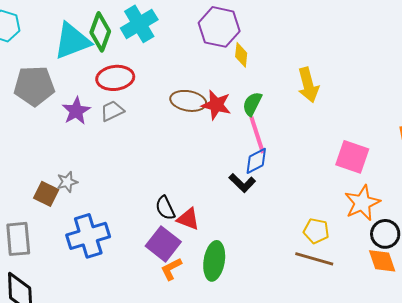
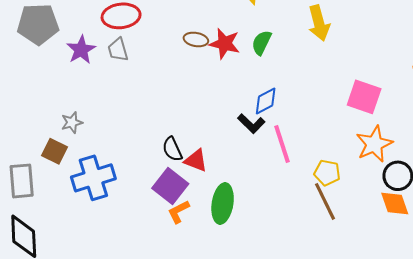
brown ellipse: (188, 101) -> (196, 39), size x0.7
gray trapezoid: (112, 111) -> (118, 50), turned -80
pink line: (257, 135) -> (282, 144), moved
brown square: (46, 194) -> (54, 151), moved
brown line: (314, 259) -> (325, 201), turned 48

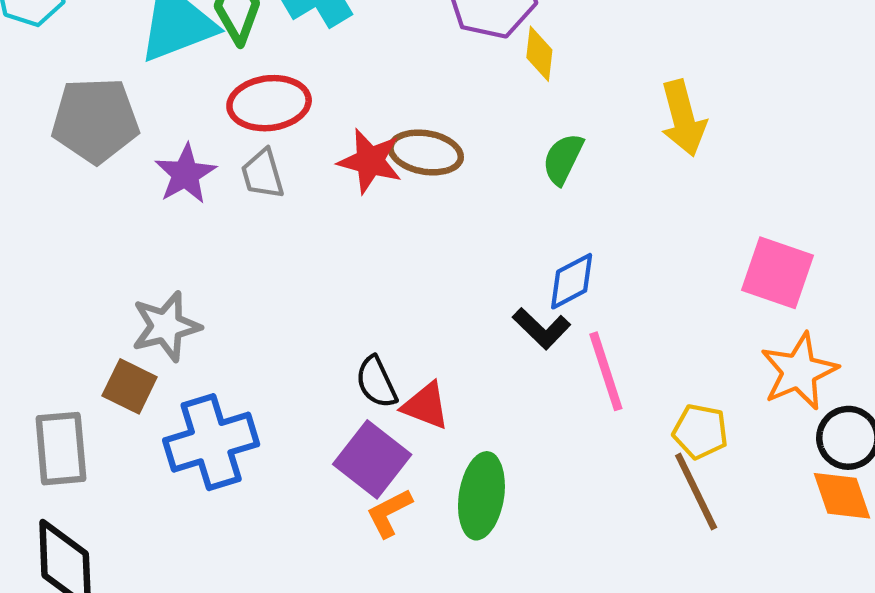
brown ellipse: (196, 39) -> (426, 152), size x1.4
red star: (225, 44) -> (370, 161), moved
gray star: (72, 123) -> (166, 326), size x1.5

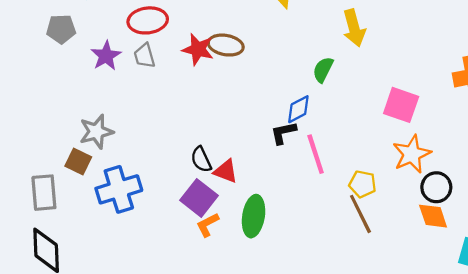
gray pentagon: (95, 120) -> (61, 29), size x0.7
green semicircle: (563, 159) -> (323, 70), moved
black L-shape: (542, 328) -> (283, 133), turned 124

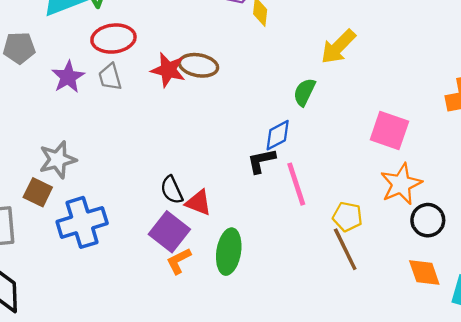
yellow arrow: (354, 28) -> (338, 47), turned 60
orange diamond: (433, 216) -> (424, 273), moved

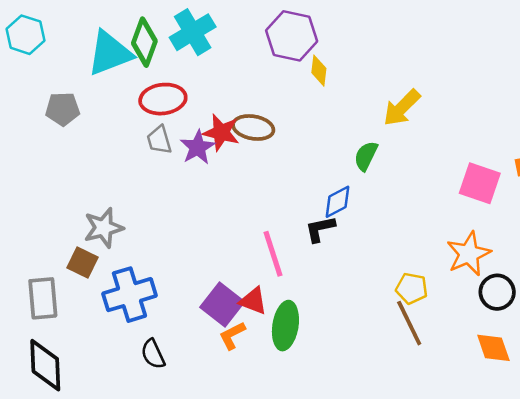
purple star: (68, 77) -> (198, 147), moved
pink square: (389, 130) -> (480, 183), moved
pink line: (296, 184) -> (273, 254), moved
black semicircle: (172, 190) -> (153, 354), moved
red triangle: (198, 203) -> (253, 301), moved

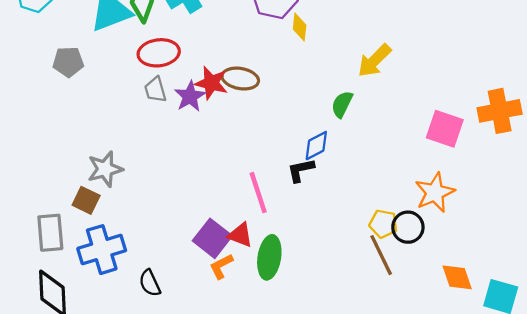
black circle: (497, 292) -> (408, 227), moved
blue cross: (129, 295) -> (102, 250), moved

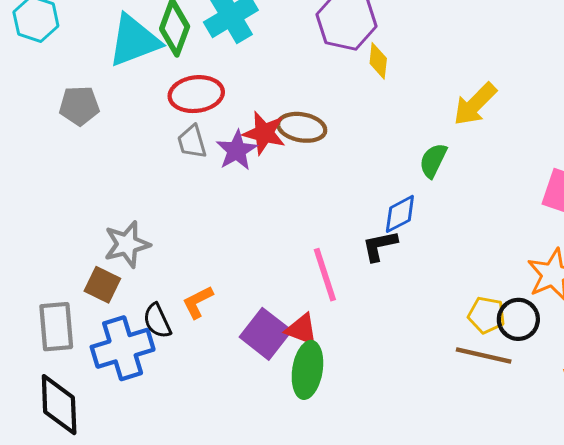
brown line: (381, 255) -> (484, 355), turned -51
green ellipse: (269, 257) -> (307, 370), moved
orange L-shape: (221, 266) -> (198, 302), moved
black semicircle: (150, 283) -> (157, 321), moved

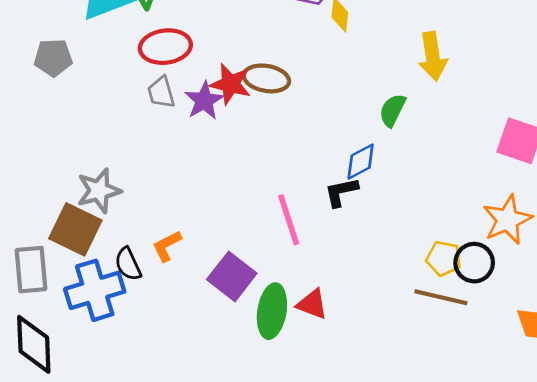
yellow arrow: (475, 104) -> (433, 56), turned -54
brown square: (102, 285) -> (75, 229), size x1.5
red triangle: (302, 329) -> (312, 304), moved

